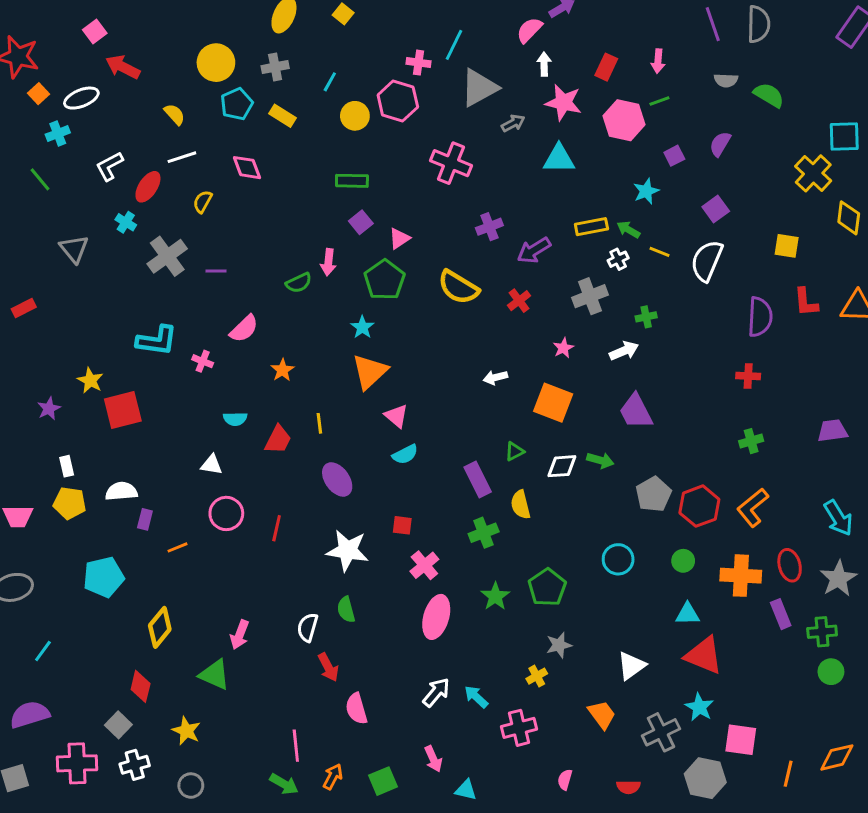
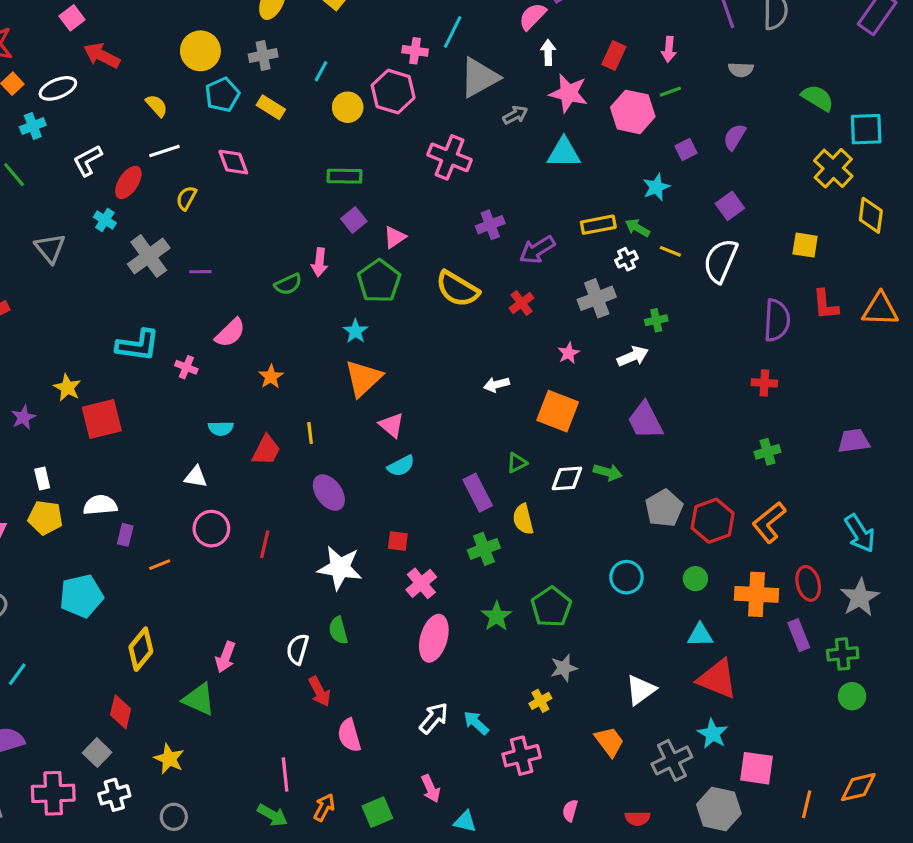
green semicircle: (769, 95) -> (818, 98), moved

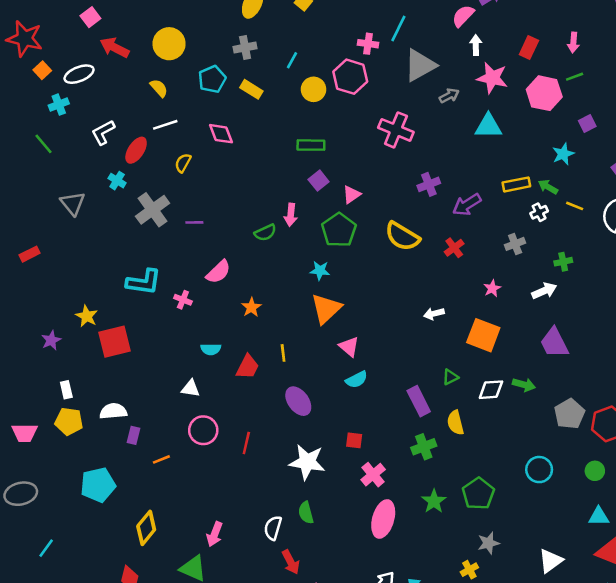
yellow circle: (200, 51) -> (169, 44), moved
gray cross: (597, 298) -> (515, 244), size x0.7
cyan star: (355, 331) -> (320, 271), turned -30

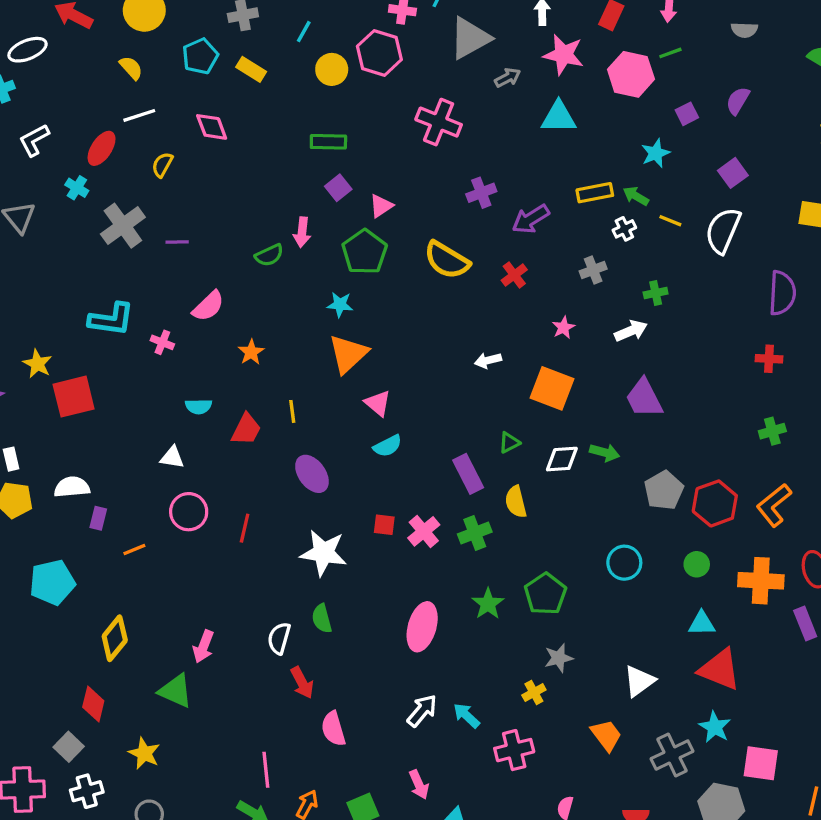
white L-shape: (103, 132) -> (34, 140), moved
pink cross: (373, 475) -> (424, 531), moved

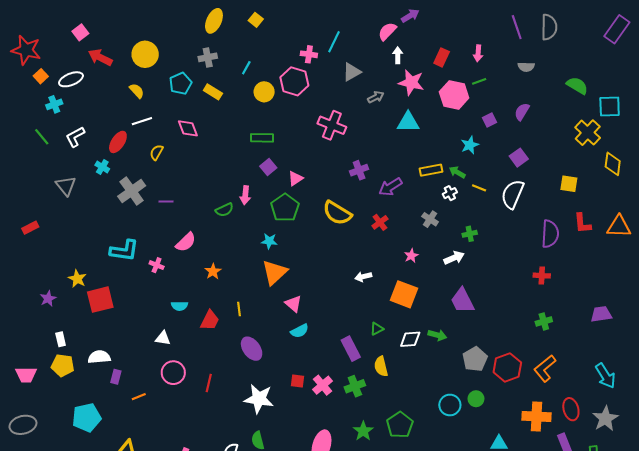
gray triangle: (470, 38) -> (352, 72), size x0.7
gray cross: (593, 270) -> (430, 219), turned -35
green circle: (697, 564) -> (476, 399), moved

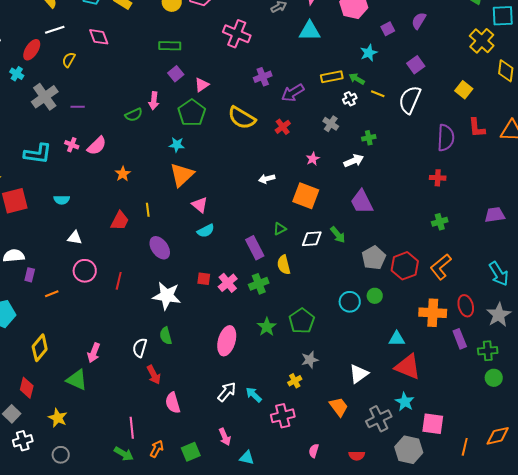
yellow square: (569, 184) -> (464, 90), turned 30
pink cross: (157, 265) -> (72, 145), moved
cyan semicircle: (180, 306) -> (62, 200), moved
green arrow: (437, 335) -> (338, 235), turned 36

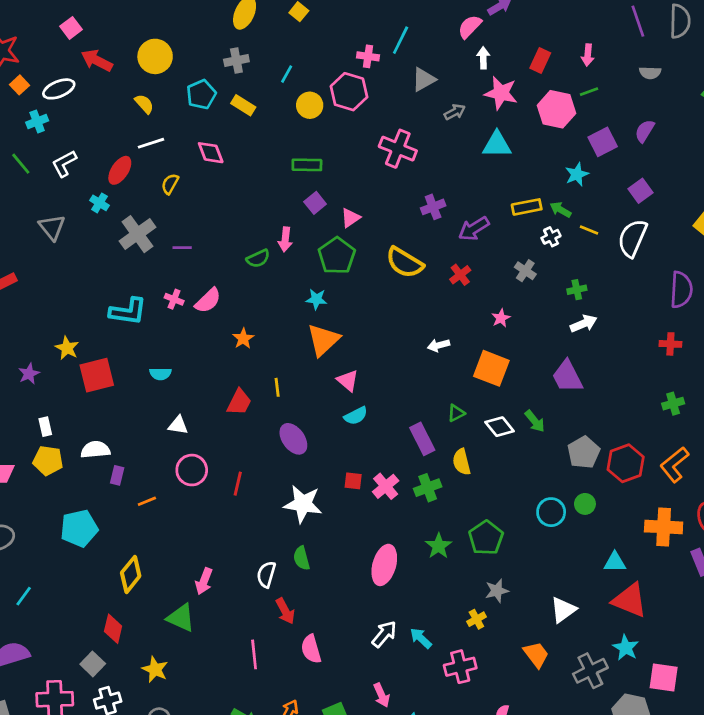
purple square: (388, 29) -> (603, 142), size x1.5
white arrow: (354, 161) -> (584, 324), moved
white diamond: (312, 239) -> (500, 427), turned 55
pink line: (132, 428) -> (254, 654), moved

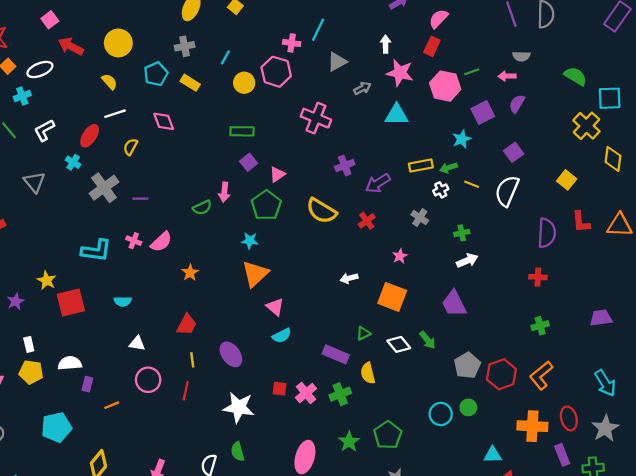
pink semicircle: (470, 27) -> (439, 19), moved
pink arrow: (588, 55) -> (507, 76), moved, turned 84
green arrow: (561, 210) -> (448, 168), turned -49
yellow line: (277, 387) -> (192, 360), moved
purple rectangle: (422, 439) -> (336, 354), turned -40

